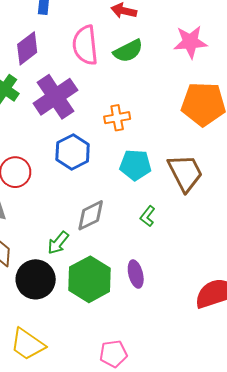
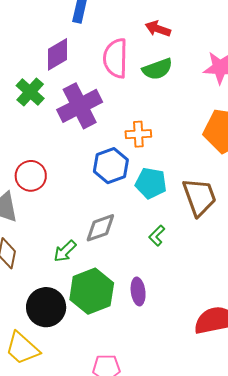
blue hexagon: (73, 152) -> (111, 166), moved
black circle: (36, 279) -> (46, 307), moved

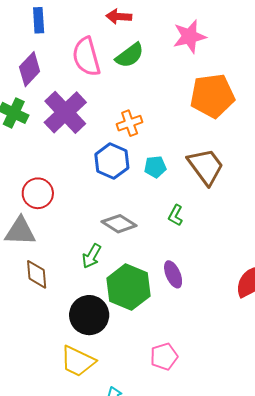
cyan pentagon: (151, 183) -> (155, 167), size x0.7
gray diamond: (100, 228) -> (119, 224), turned 68

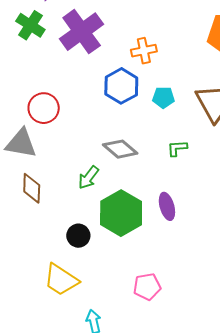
green L-shape: (175, 215) -> (177, 148), turned 50
black circle: (89, 315) -> (78, 236), size x0.6

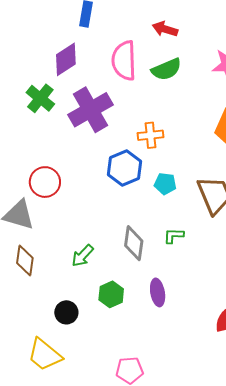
gray diamond: (120, 149) -> (134, 243), moved, turned 52
green hexagon: (121, 213) -> (111, 294), size x0.6

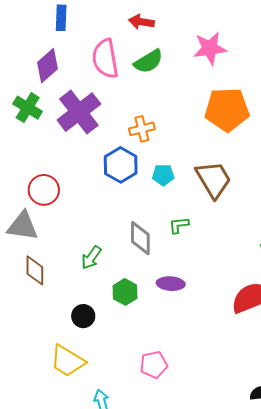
purple ellipse: (158, 292) -> (171, 284), turned -68

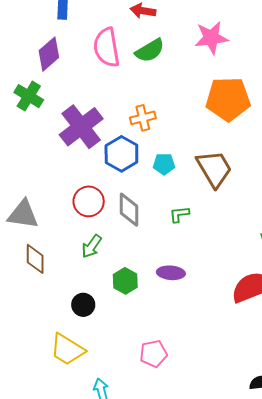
purple cross: (79, 112) -> (81, 127), moved
red circle: (44, 190) -> (89, 201), moved
gray diamond: (140, 238) -> (129, 210), moved

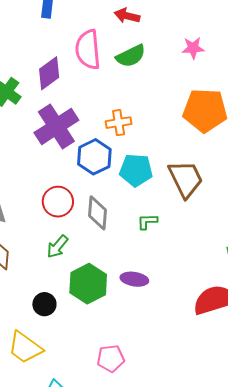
pink star: (211, 38) -> (193, 48), size x0.7
purple diamond: (49, 54) -> (49, 73), moved
cyan pentagon: (164, 164) -> (136, 170), size x1.5
green hexagon: (125, 281) -> (88, 284), size x1.5

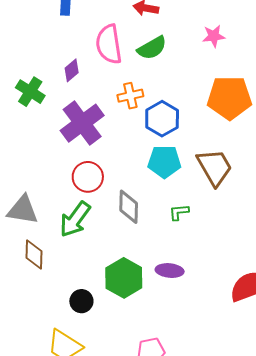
purple diamond: (49, 73) -> (72, 70), size x0.7
orange cross: (119, 123) -> (130, 96), moved
blue hexagon: (94, 157) -> (162, 119), moved
red circle: (58, 202) -> (88, 177), moved
green arrow: (57, 247) -> (75, 219), moved, size x1.5

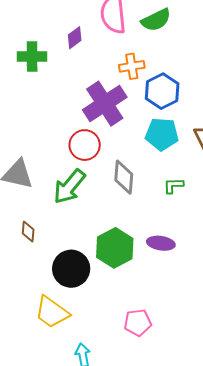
green cross: (30, 92) -> (32, 57), turned -36
purple cross: (82, 123) -> (105, 104), moved
brown diamond: (34, 255) -> (28, 231), moved, size x0.7
black circle: (81, 301) -> (71, 269), size x1.6

